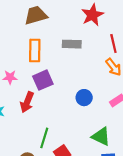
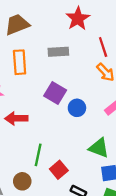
purple square: (43, 80) -> (55, 93), moved, turned -30
red arrow: (27, 102) -> (16, 118), turned 72

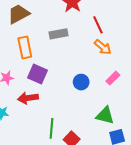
purple square: (55, 93) -> (37, 74), moved

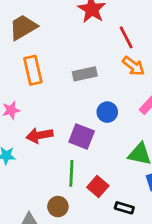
gray rectangle: (58, 34) -> (85, 74), moved
purple square: (37, 74) -> (82, 137), moved

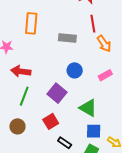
red line: (126, 37) -> (93, 24), moved
purple square: (82, 137) -> (57, 93), moved
green line: (71, 173) -> (24, 96), moved

